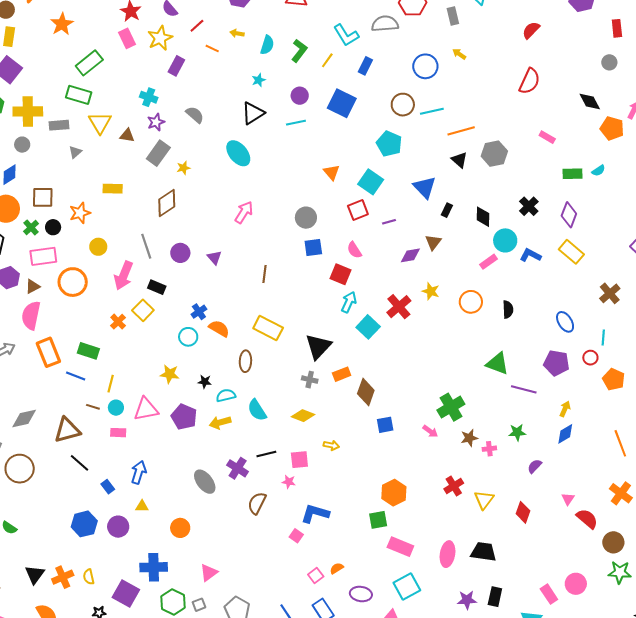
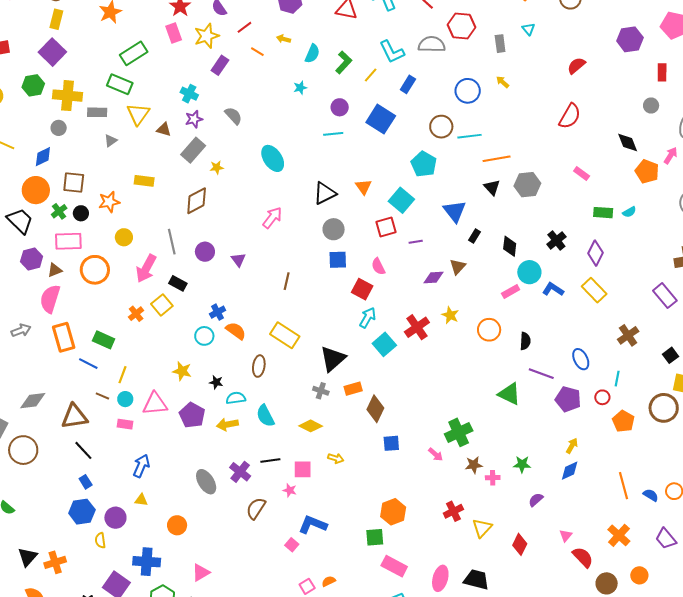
black triangle: (253, 113) -> (325, 193), moved
purple line: (524, 389) -> (541, 374), moved
blue rectangle: (108, 487) -> (86, 482), moved
yellow semicircle: (89, 577) -> (100, 540), moved

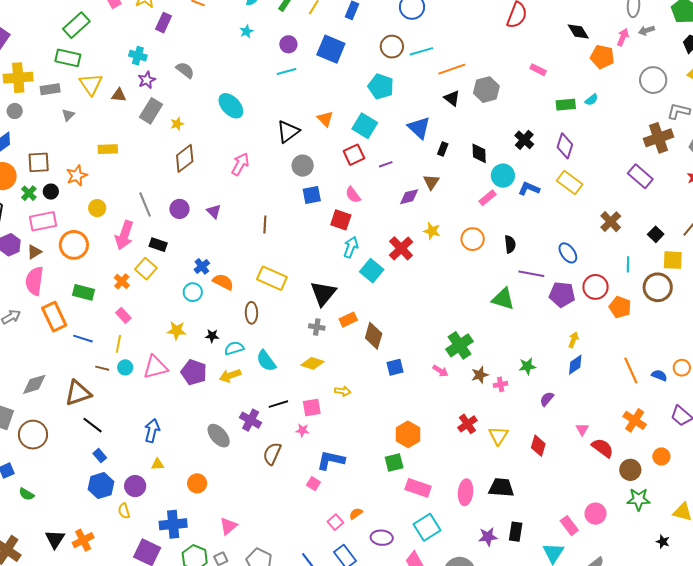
brown diamond: (197, 201) -> (185, 158), moved
green rectangle: (104, 340) -> (83, 292), moved
cyan line: (617, 379) -> (628, 264), moved
red circle: (602, 397) -> (596, 287), size x1.6
pink rectangle: (125, 424) -> (123, 315), moved, turned 49

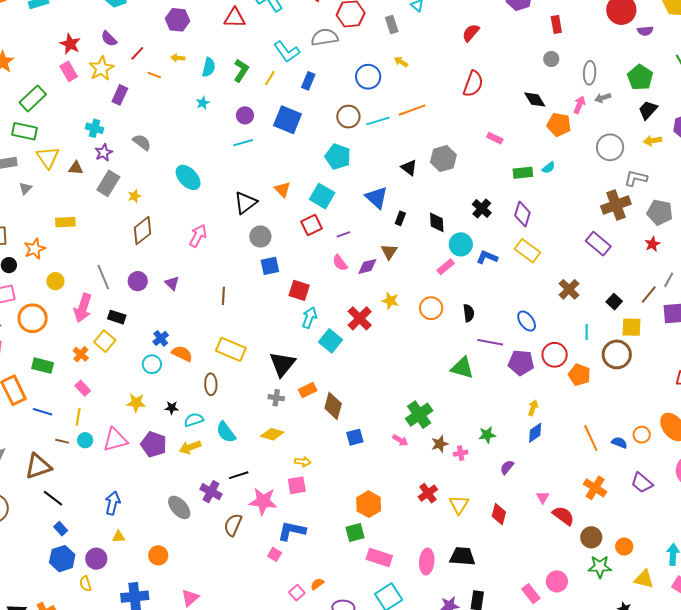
orange line: (452, 69) -> (412, 110), moved
pink semicircle: (353, 195) -> (340, 263), moved
pink square: (312, 408) -> (297, 485), moved
pink star: (302, 430) -> (263, 501), size x2.0
orange circle: (661, 456) -> (624, 547), moved

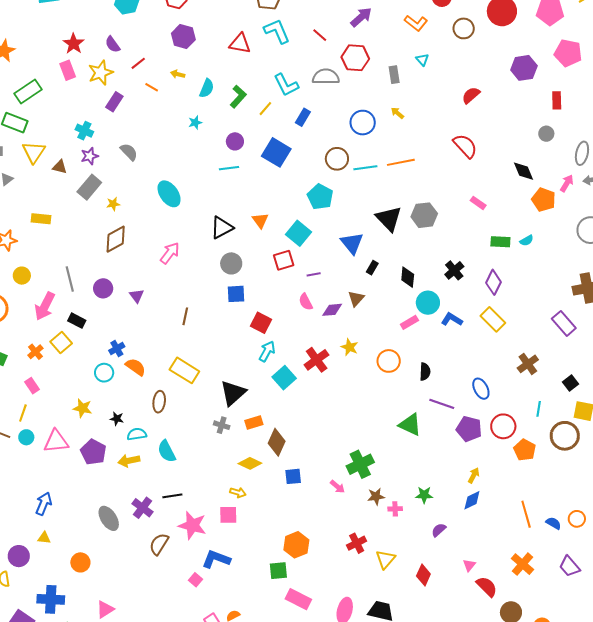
red semicircle: (473, 84) -> (465, 146), turned -72
black triangle: (409, 168) -> (389, 219), size x1.6
yellow diamond: (272, 434) -> (250, 463), moved

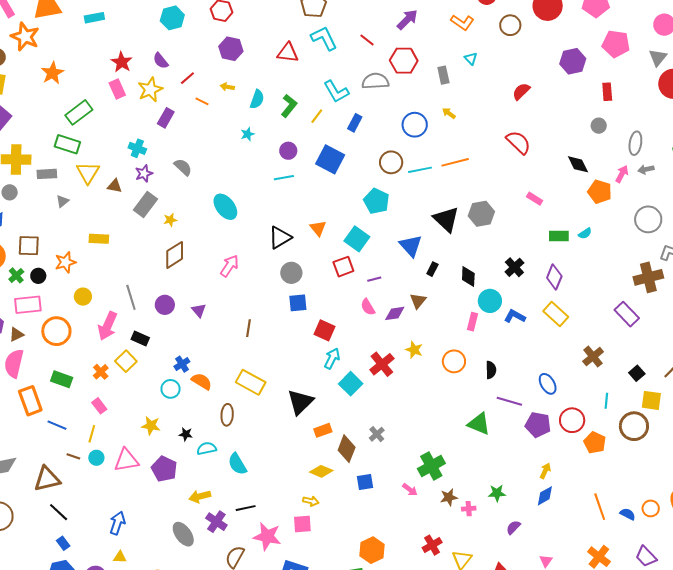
pink rectangle: (409, 322) -> (473, 322), turned -42
gray cross: (222, 425) -> (377, 434), moved, turned 35
yellow arrow: (129, 461) -> (200, 496), moved

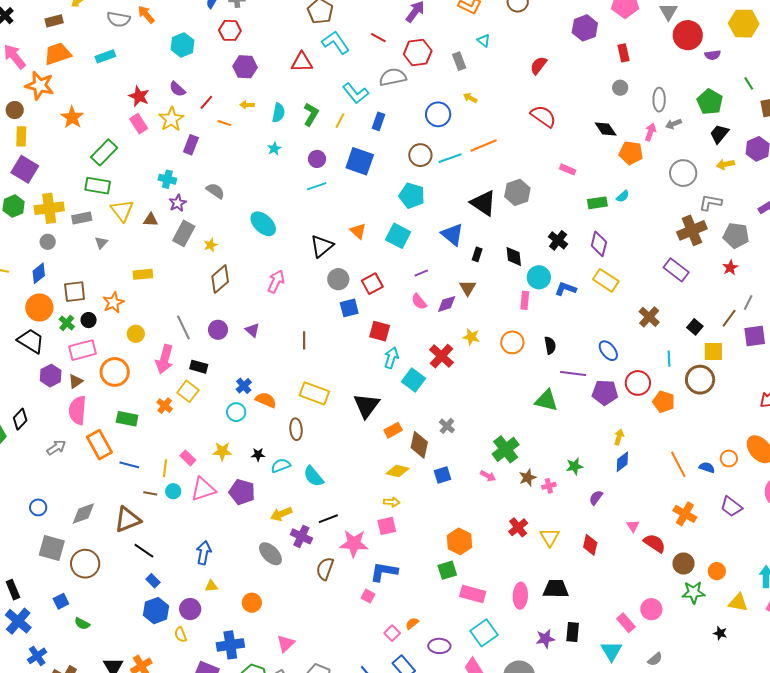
red square: (343, 267) -> (372, 284), moved
pink rectangle: (99, 406) -> (188, 458), moved

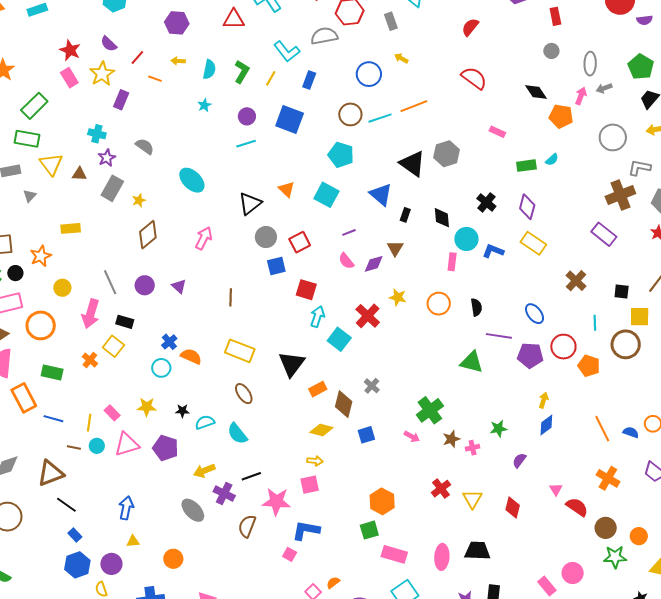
black square: (695, 327) -> (622, 291), turned -35
brown ellipse: (296, 429) -> (244, 394), moved, turned -30

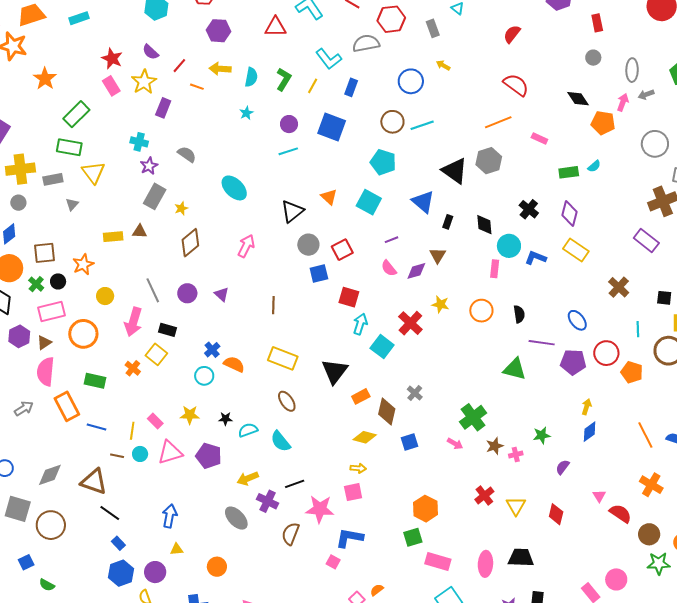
yellow arrow: (178, 61) -> (220, 69), size x1.5
orange line: (414, 106) -> (498, 122), moved
brown triangle: (79, 174) -> (140, 231), moved
brown triangle: (51, 473) -> (94, 482), turned 40

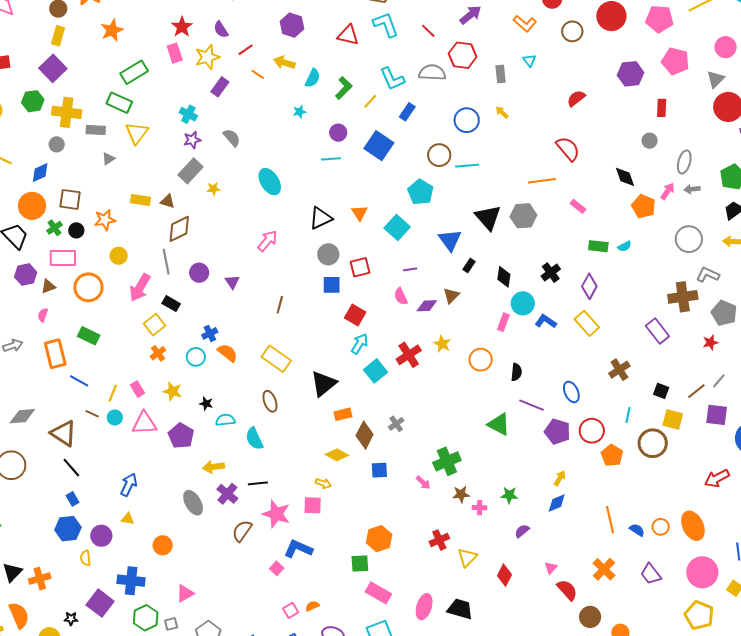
brown diamond: (190, 243) -> (179, 229), moved
orange cross: (133, 368) -> (158, 353), moved
pink semicircle: (46, 372) -> (43, 315), size x0.5

